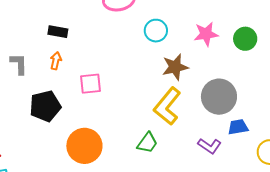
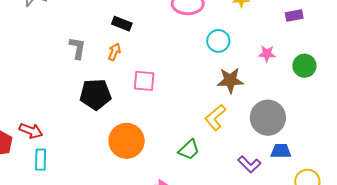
pink star: (206, 34) -> (267, 54), size x0.7
yellow L-shape: (167, 106) -> (215, 117), size x0.7

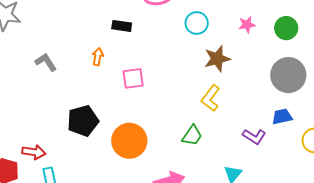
black rectangle: (122, 24) -> (122, 26), moved
gray L-shape: (77, 48) -> (46, 62), moved, turned -30
black pentagon: (95, 94) -> (83, 121), moved
gray circle: (268, 118) -> (288, 75), moved

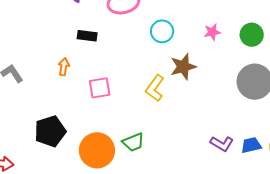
yellow L-shape: (211, 98) -> (155, 88), moved
blue trapezoid: (282, 117) -> (251, 145), moved
green trapezoid: (192, 136) -> (133, 142), moved, turned 35

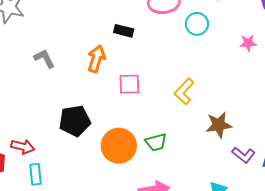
cyan circle: (162, 31) -> (197, 24), moved
orange arrow: (64, 67) -> (96, 59), size x1.5
brown star: (183, 67) -> (219, 125), moved

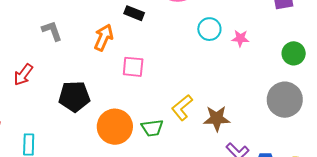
cyan circle: (197, 24) -> (209, 29), moved
pink star: (248, 43) -> (240, 38), moved
yellow L-shape: (184, 91) -> (182, 108), moved
red arrow: (23, 147) -> (23, 75), moved, turned 105

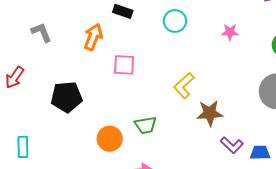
cyan circle: (209, 29) -> (175, 21), moved
yellow L-shape: (182, 108) -> (184, 86), moved
orange circle: (115, 127) -> (110, 139), moved, size x0.7

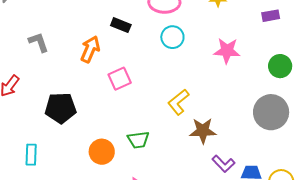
pink star: (230, 32) -> (227, 51), size x1.5
pink square: (124, 65) -> (120, 79), turned -30
cyan rectangle: (23, 147) -> (31, 155), moved

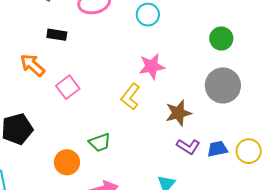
cyan circle: (172, 37) -> (148, 15), moved
orange arrow: (90, 49) -> (32, 65), turned -60
pink star: (227, 51) -> (152, 66), moved
brown star: (203, 131) -> (178, 113), moved

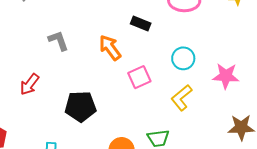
cyan circle: (148, 15) -> (183, 58), moved
yellow L-shape: (130, 97) -> (181, 98), moved

